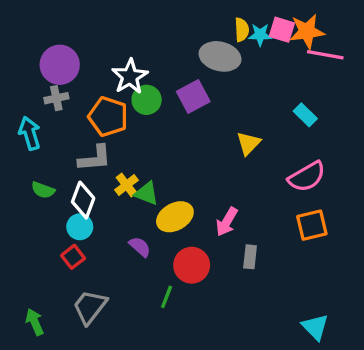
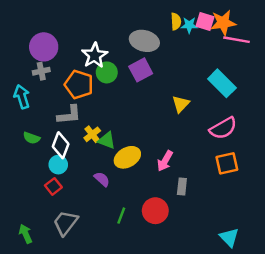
gray ellipse: (220, 56) -> (144, 41), moved
cyan rectangle: (305, 115) -> (222, 83), size x1.6
red circle: (192, 265) -> (155, 211), moved

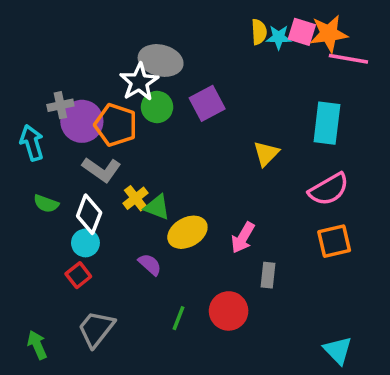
gray ellipse: (144, 41) -> (161, 60), moved
purple circle: (44, 47) -> (82, 121), moved
cyan rectangle: (222, 83) -> (327, 123), turned 52
gray L-shape: (69, 115) -> (102, 170), turned 40

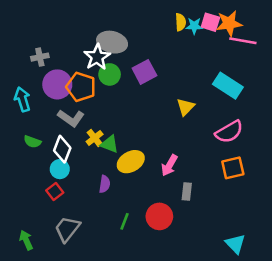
gray cross: (60, 105) -> (40, 57), moved
cyan rectangle: (327, 123) -> (228, 86), turned -64
purple semicircle: (150, 264) -> (105, 184), turned 56

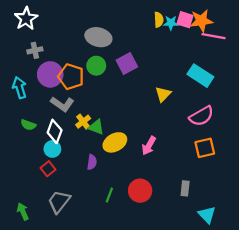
white star: (97, 57) -> (26, 19), moved
gray rectangle: (187, 192) -> (185, 188), moved

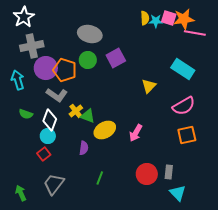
gray cross: (35, 50) -> (32, 46), size x1.6
red circle: (140, 191) -> (147, 174), moved
cyan triangle: (207, 215) -> (178, 193), moved

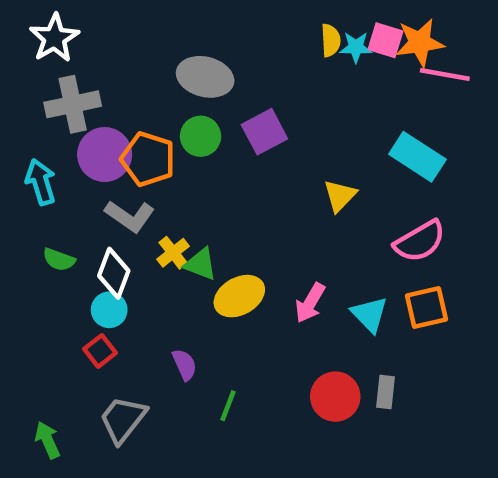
purple semicircle: (84, 148) -> (185, 365), moved, turned -32
cyan triangle: (178, 193) -> (370, 314), moved

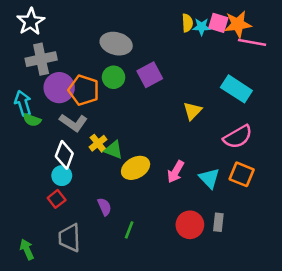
green semicircle: (59, 260) -> (32, 120), moved
orange square: (427, 308) -> (242, 174), turned 35
gray trapezoid: (123, 419) -> (70, 238), turned -40

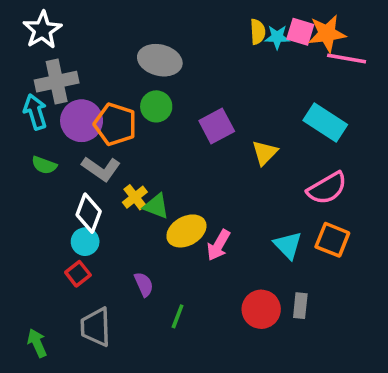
purple square: (150, 75) -> (217, 126), moved
cyan arrow: (23, 103) -> (35, 112), moved
pink arrow: (176, 172) -> (218, 245), moved

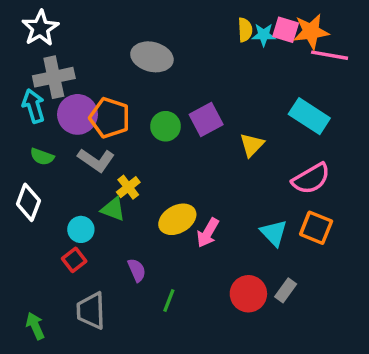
green circle: (156, 106) -> (165, 126), moved
green triangle: (156, 206) -> (113, 209), moved
white diamond: (89, 213) -> (28, 202), moved
gray rectangle: (300, 306) -> (286, 290), turned 30

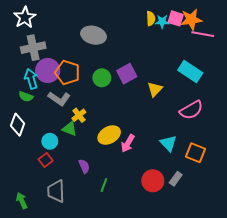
cyan arrow: (34, 106) -> (31, 79), moved
orange square: (316, 228) -> (195, 153), moved

